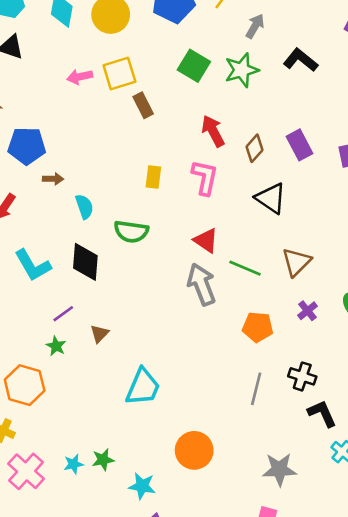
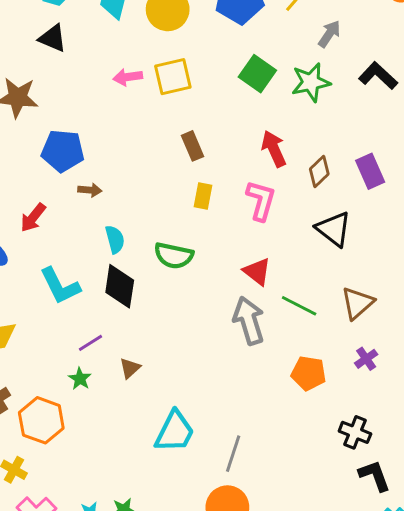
brown rectangle: (143, 105) -> (192, 146), moved
cyan semicircle: (84, 207) -> (115, 239), moved
gray line: (256, 389) -> (233, 454), moved

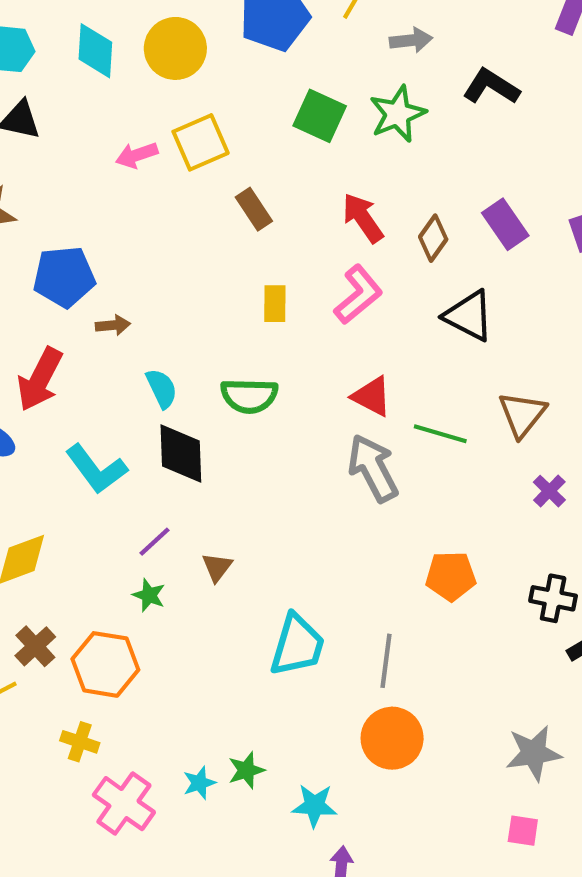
gray arrow: (329, 34) -> (411, 40), turned 60
brown rectangle: (192, 146) -> (254, 209), moved
pink L-shape: (261, 200) -> (358, 295), turned 45
red arrow: (33, 218) -> (40, 379), size x1.4
orange pentagon: (309, 373) -> (451, 576), moved

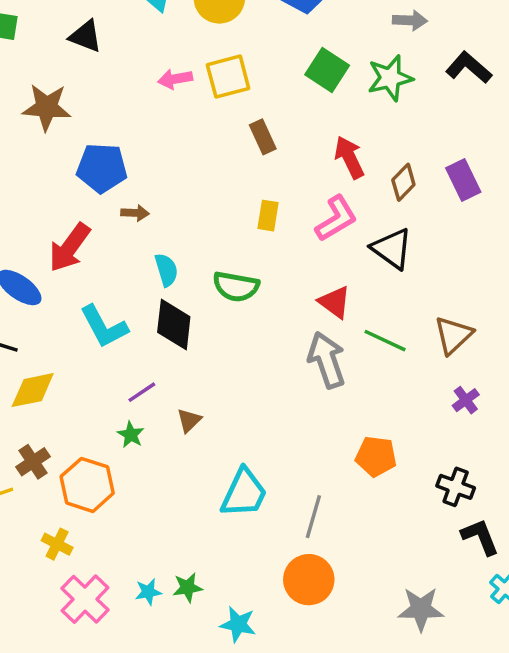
black triangle: (469, 316) -> (392, 249), moved

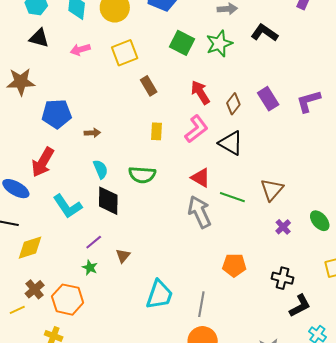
pink arrow: (175, 79) -> (80, 50), moved
brown arrow: (135, 213) -> (92, 133), moved
black L-shape: (480, 537) -> (300, 306), turned 90

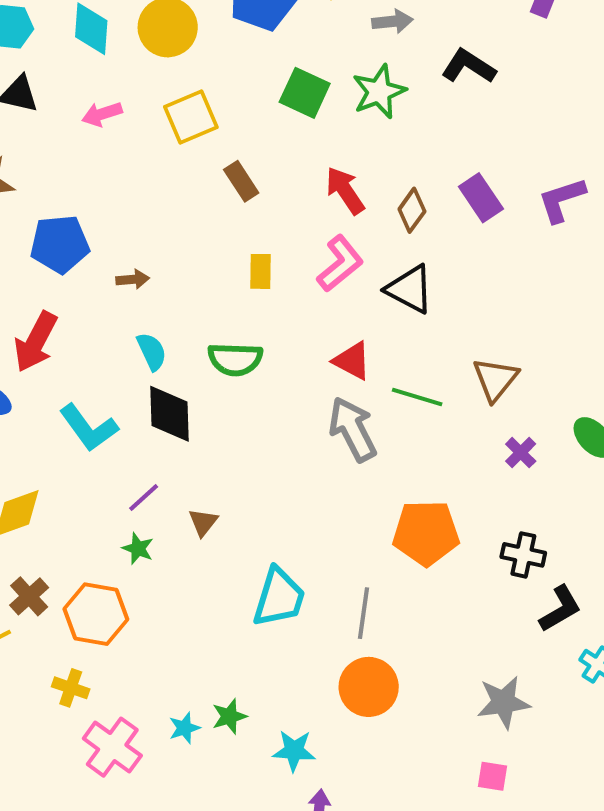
orange pentagon: (234, 265) -> (426, 533), size x1.4

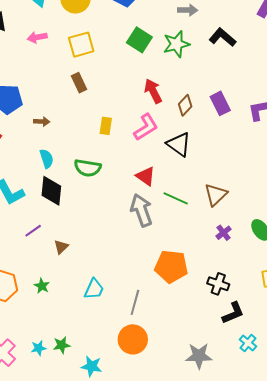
brown rectangle: (241, 181) -> (79, 83), moved
green star: (138, 549) -> (42, 286), moved
cyan trapezoid: (279, 597) -> (94, 289), size x0.7

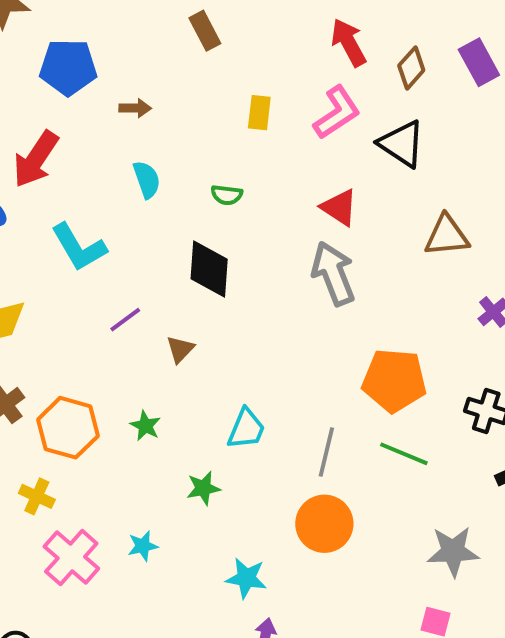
green semicircle: (88, 168) -> (227, 195), size x0.6
black diamond: (51, 191) -> (209, 269), moved
brown triangle: (216, 195) -> (447, 236), moved, turned 40
green line: (176, 198) -> (404, 454), moved
green star: (62, 345) -> (203, 488), moved

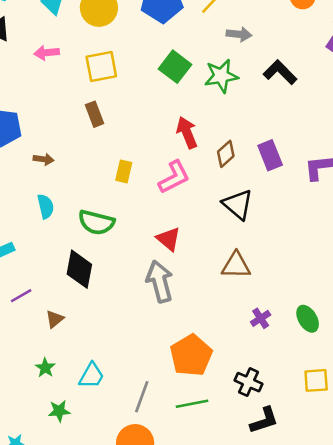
black triangle: (402, 144) -> (238, 204), moved
green semicircle: (227, 195) -> (96, 222), size x1.8
orange pentagon: (394, 380) -> (191, 355), turned 30
green star: (145, 426) -> (45, 368), moved
green line: (404, 454) -> (192, 404), turned -40

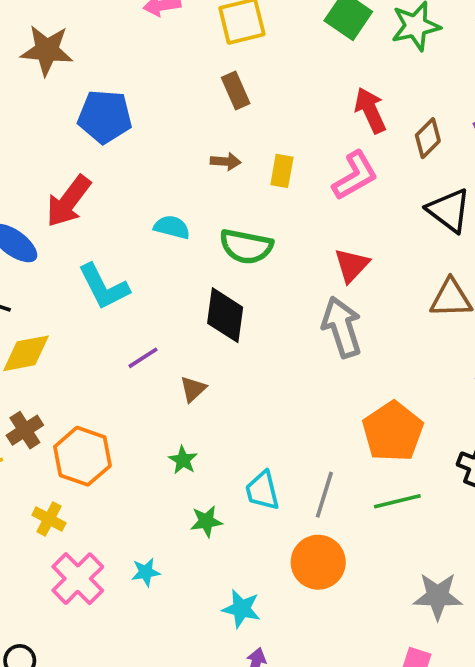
brown arrow: (43, 159) -> (226, 161), moved
cyan semicircle: (46, 206) -> (172, 227), turned -60
red triangle: (169, 239) -> (352, 265), turned 36
cyan trapezoid: (92, 376) -> (262, 491), moved, turned 140

